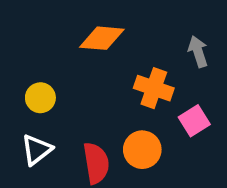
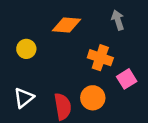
gray arrow: (198, 52) -> (118, 20), moved
yellow circle: (40, 98) -> (26, 49), moved

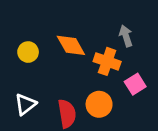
gray arrow: (118, 20) -> (126, 36), moved
orange diamond: (66, 25) -> (71, 45), moved, turned 56

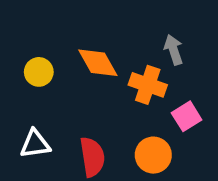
white triangle: (25, 104) -> (35, 144), turned 30
orange circle: (99, 104) -> (153, 155), moved

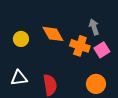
pink square: (187, 116) -> (102, 50), moved
orange circle: (153, 155) -> (96, 84), moved

